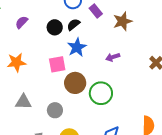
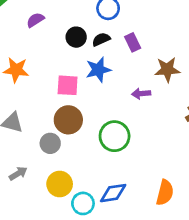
purple rectangle: (96, 11) -> (133, 42), moved
brown star: (123, 21) -> (167, 70), moved
brown circle: (75, 83) -> (68, 120), moved

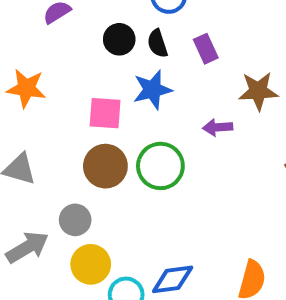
black semicircle: (101, 39) -> (157, 43), turned -84
green circle: (115, 136) -> (160, 166), moved
gray circle: (50, 143) -> (75, 220), moved
gray arrow: (18, 173) -> (27, 247), size x1.5

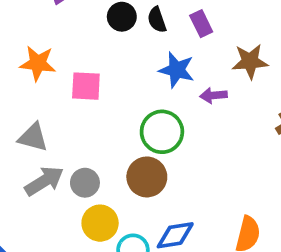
blue star: (152, 90) -> (177, 70), moved, turned 30
pink square: (105, 113) -> (86, 86), moved
brown circle: (105, 166) -> (147, 177), moved
gray arrow: (27, 247) -> (44, 181), moved

